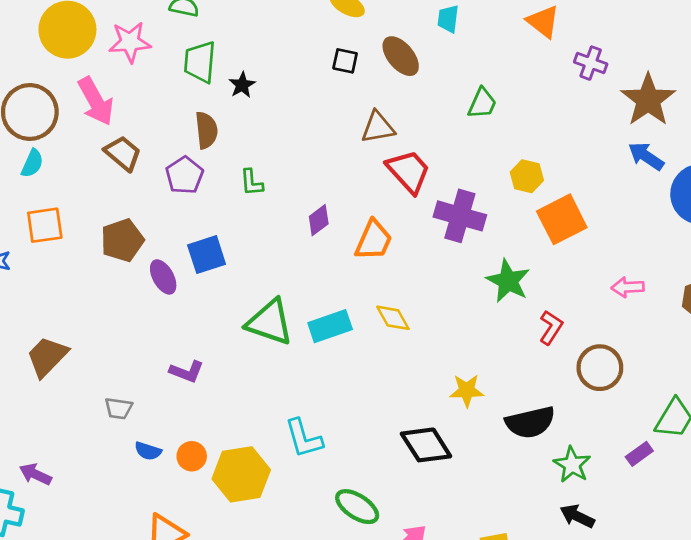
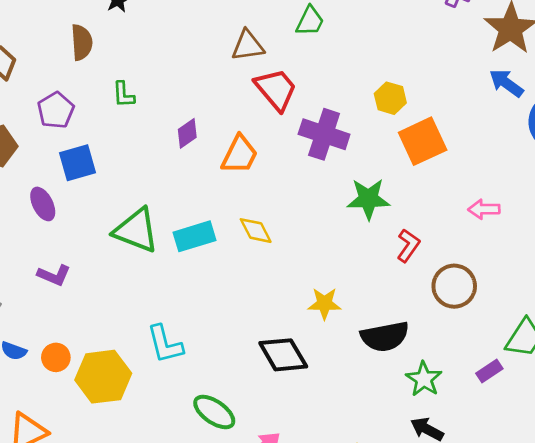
green trapezoid: (482, 103) -> (310, 21), moved
purple pentagon: (184, 175) -> (56, 110), moved
purple ellipse: (163, 277) -> (43, 204), moved
green star: (508, 281) -> (368, 199), turned -30

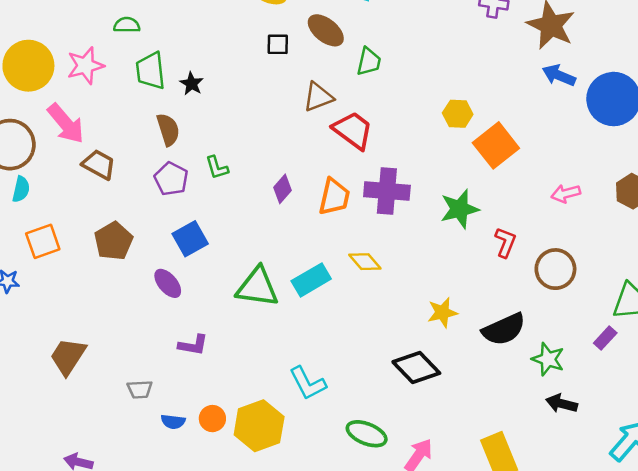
purple pentagon: (56, 110) -> (171, 179), moved
purple cross: (324, 134) -> (387, 191), moved

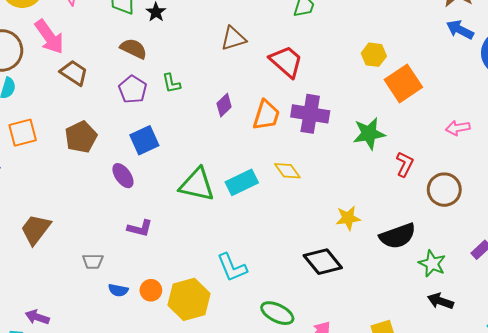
brown triangle: (318, 97) -> (233, 38), moved
brown semicircle: (168, 130) -> (134, 49), turned -52

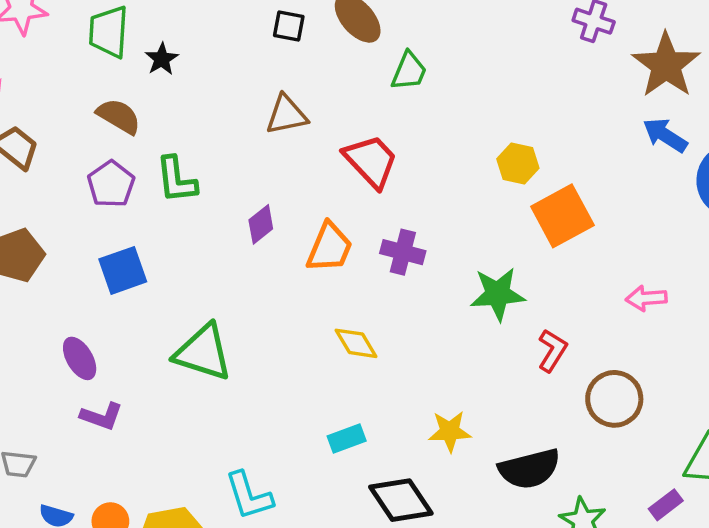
green L-shape: (171, 83) -> (176, 180), size x1.4
purple cross: (310, 114) -> (403, 252), size x0.7
purple ellipse: (123, 176) -> (80, 358), moved
cyan rectangle: (242, 182) -> (347, 439), moved, size x0.7

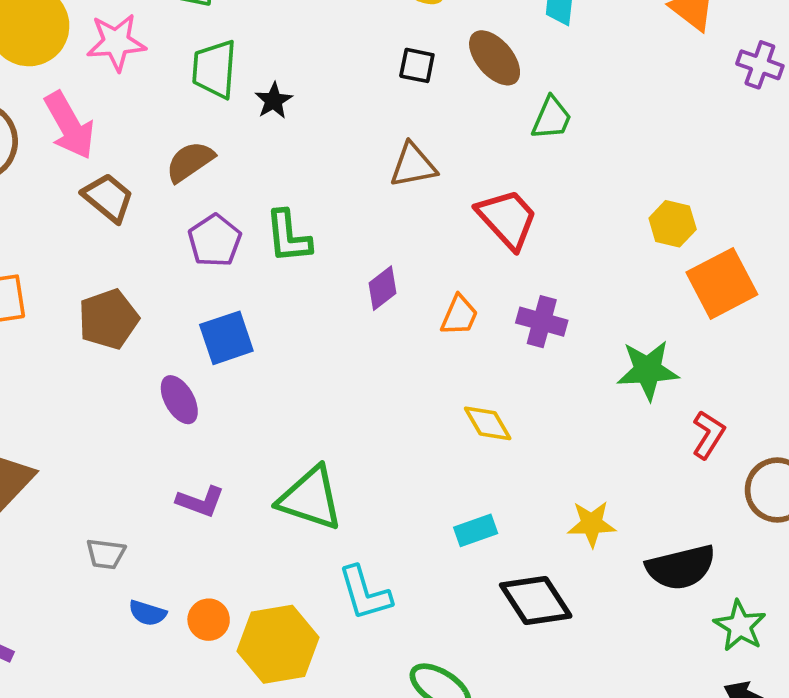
brown semicircle: (119, 116) -> (190, 162), moved, turned -66
orange trapezoid: (330, 248) -> (459, 315), size x0.7
green triangle: (203, 352) -> (310, 498), moved
purple ellipse: (80, 358) -> (179, 400), moved

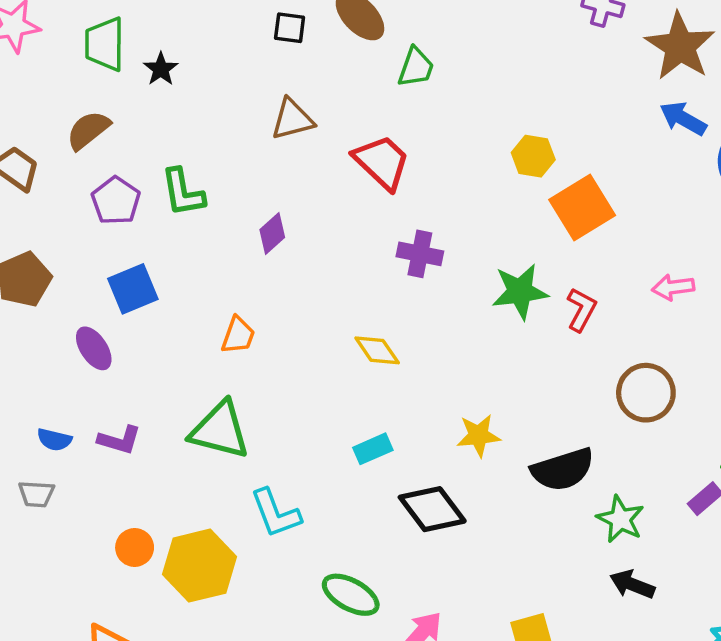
orange trapezoid: (459, 315) -> (238, 335), moved
red L-shape: (708, 435) -> (581, 310), moved
blue semicircle: (147, 613) -> (54, 440), moved

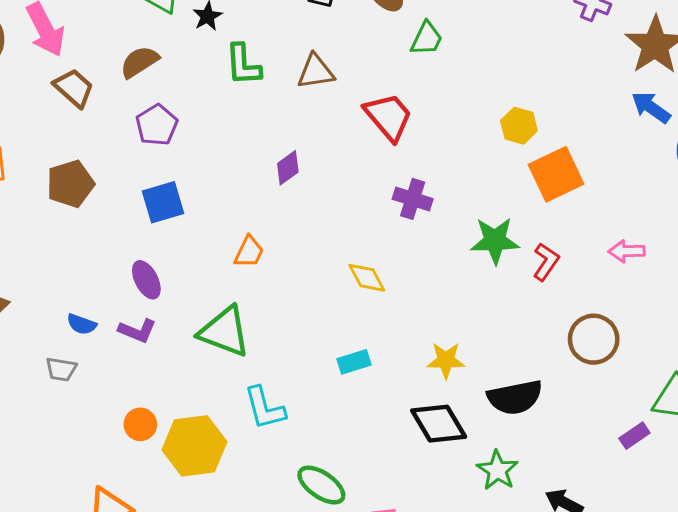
green L-shape: (183, 192) -> (243, 65), moved
purple ellipse: (94, 348) -> (146, 280), moved
black diamond: (432, 509) -> (439, 424), moved
green star: (620, 519) -> (497, 470), moved

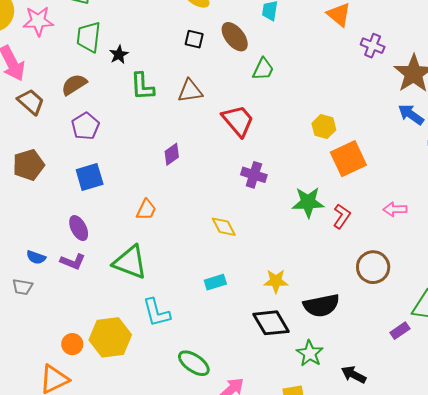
orange circle: (140, 424) -> (72, 344), moved

